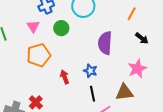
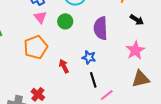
pink triangle: (33, 26) -> (40, 17), moved
green circle: (61, 28) -> (65, 21), moved
brown triangle: (124, 92) -> (141, 79), moved

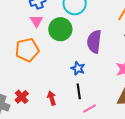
green circle: (65, 21) -> (60, 29), size x1.5
red arrow: (64, 66) -> (52, 98), moved

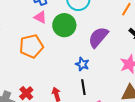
pink triangle: (36, 21) -> (40, 17), turned -32
purple semicircle: (94, 42) -> (98, 37), turned 35

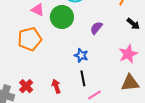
purple semicircle: (98, 37) -> (96, 28), size x0.6

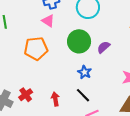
green circle: (62, 17) -> (79, 41), moved
black line: (83, 78) -> (83, 95), turned -42

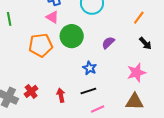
green circle: (79, 41) -> (72, 36), moved
black line: (83, 95) -> (88, 91), turned -63

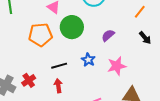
pink star: (136, 73) -> (117, 66), moved
black line: (88, 91) -> (59, 66), moved

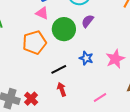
purple semicircle: (108, 35) -> (88, 21), moved
red cross: (29, 80) -> (31, 99), moved

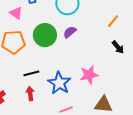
pink triangle: (42, 13) -> (16, 13), moved
blue star: (86, 58) -> (59, 83), moved, size x1.6

